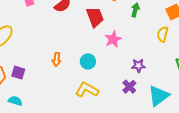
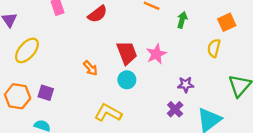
red trapezoid: (95, 17) -> (127, 53), moved
orange arrow: (57, 59) -> (90, 68), moved, turned -48
yellow L-shape: (87, 90) -> (108, 113), moved

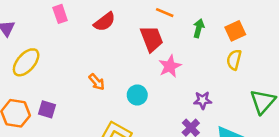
orange square: (227, 22) -> (235, 31), moved
red trapezoid: (127, 53) -> (152, 39), moved

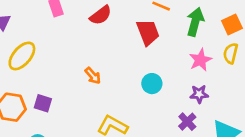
green arrow: (199, 28) -> (195, 22), size x1.5
pink star: (170, 66) -> (200, 60), moved
cyan circle: (137, 95) -> (152, 84), moved

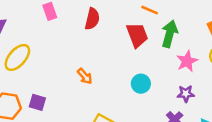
red semicircle: (101, 15) -> (92, 19), turned -40
green arrow: (195, 22) -> (170, 34), moved

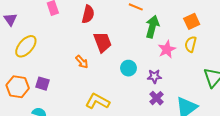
red trapezoid: (137, 35) -> (103, 42), moved
purple star: (186, 94) -> (154, 76), moved

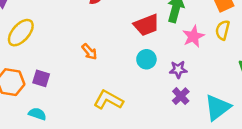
red trapezoid: (103, 42) -> (146, 25), moved, turned 90

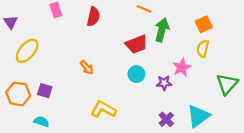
pink star: (193, 36) -> (182, 67), moved
purple cross: (181, 96) -> (166, 119), moved

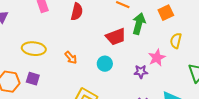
orange square: (204, 24) -> (166, 13), moved
yellow ellipse: (27, 51) -> (34, 49), moved, turned 55
cyan circle: (136, 74) -> (105, 64), moved

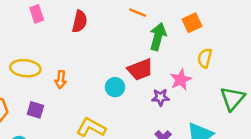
red trapezoid: (116, 37) -> (140, 69), moved
orange arrow: (71, 58) -> (61, 80), moved, turned 48
purple square: (33, 79) -> (35, 110), moved

